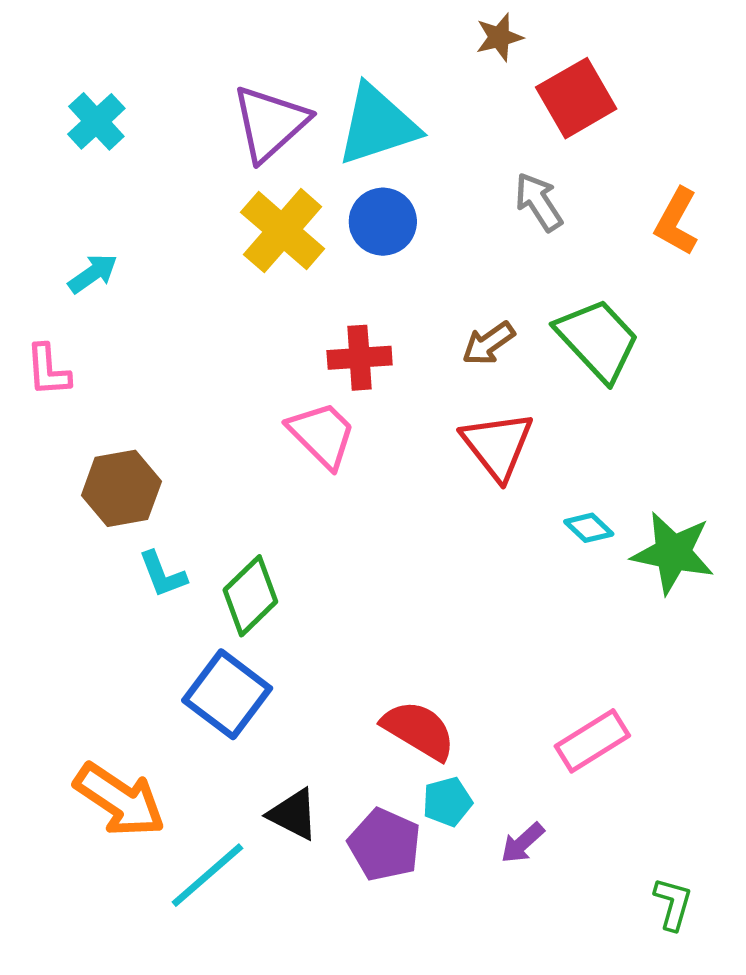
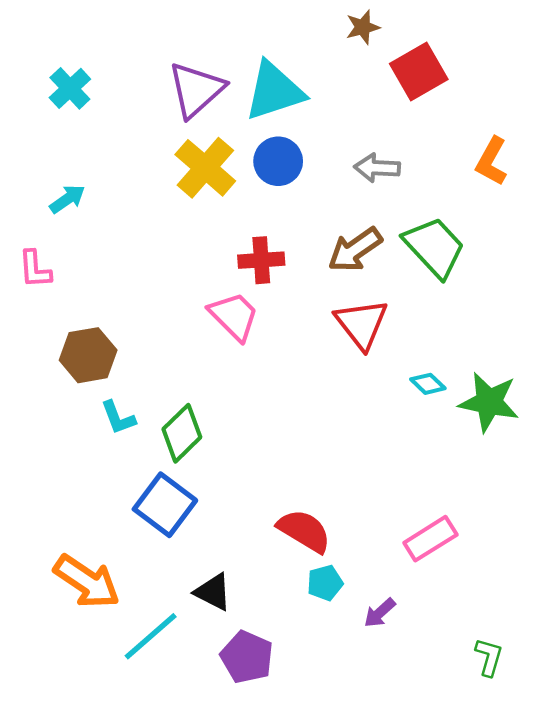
gray arrow: (539, 202) -> (377, 168), moved, turned -54
brown arrow: (488, 343) -> (355, 250), size x1.4
purple pentagon: (385, 845) -> (247, 657), moved

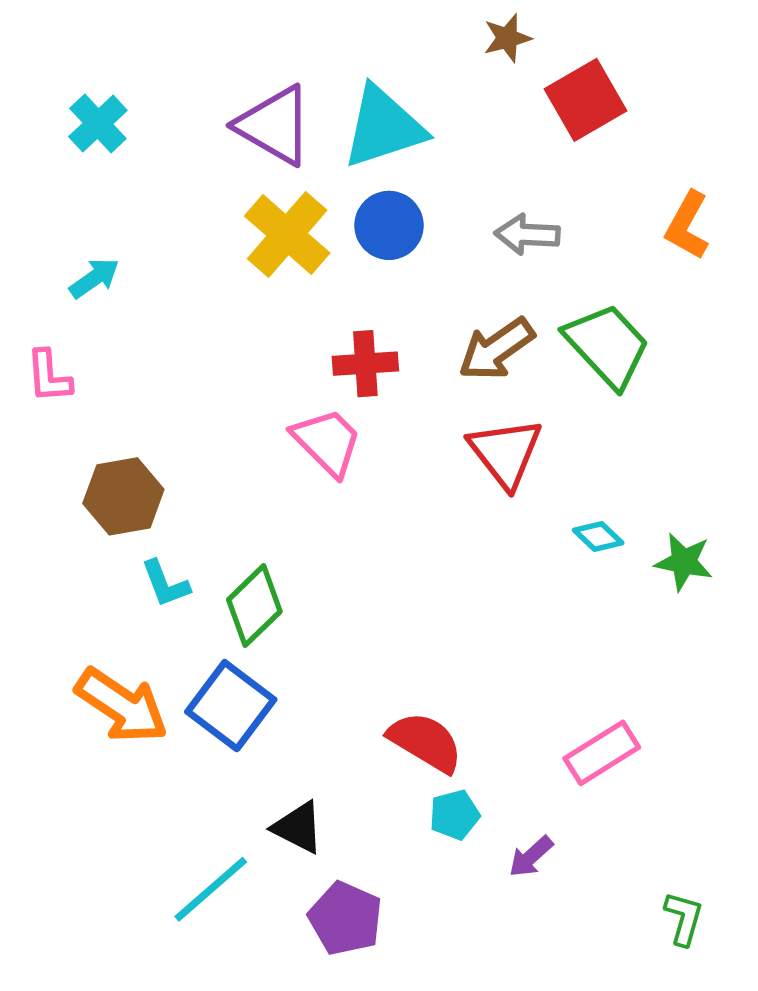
purple triangle: (196, 90) -> (274, 125), turned -48
green star: (489, 402) -> (684, 562), size x0.7
orange arrow: (87, 582) -> (122, 706), moved

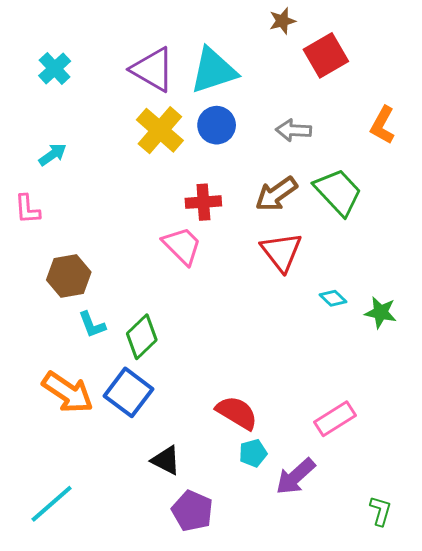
purple arrow: (531, 857) -> (296, 476), size x1.6
cyan line: (211, 889) -> (52, 504), moved

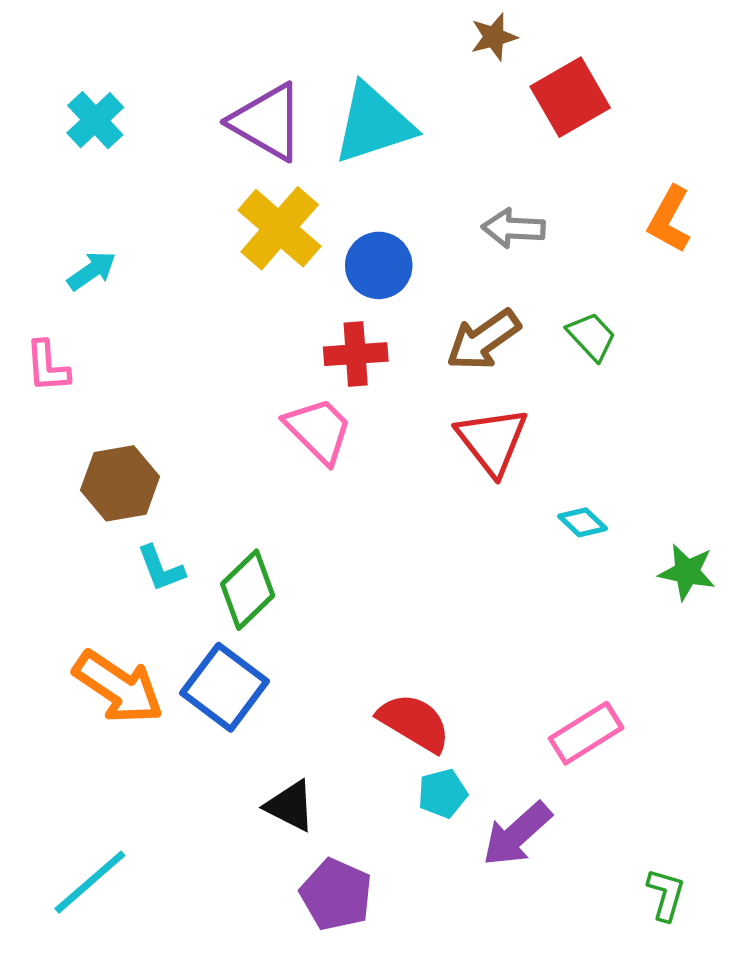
blue circle: (217, 125) -> (379, 265), moved
green trapezoid: (338, 192) -> (591, 336), size x0.6
green star: (381, 312) -> (687, 572), moved

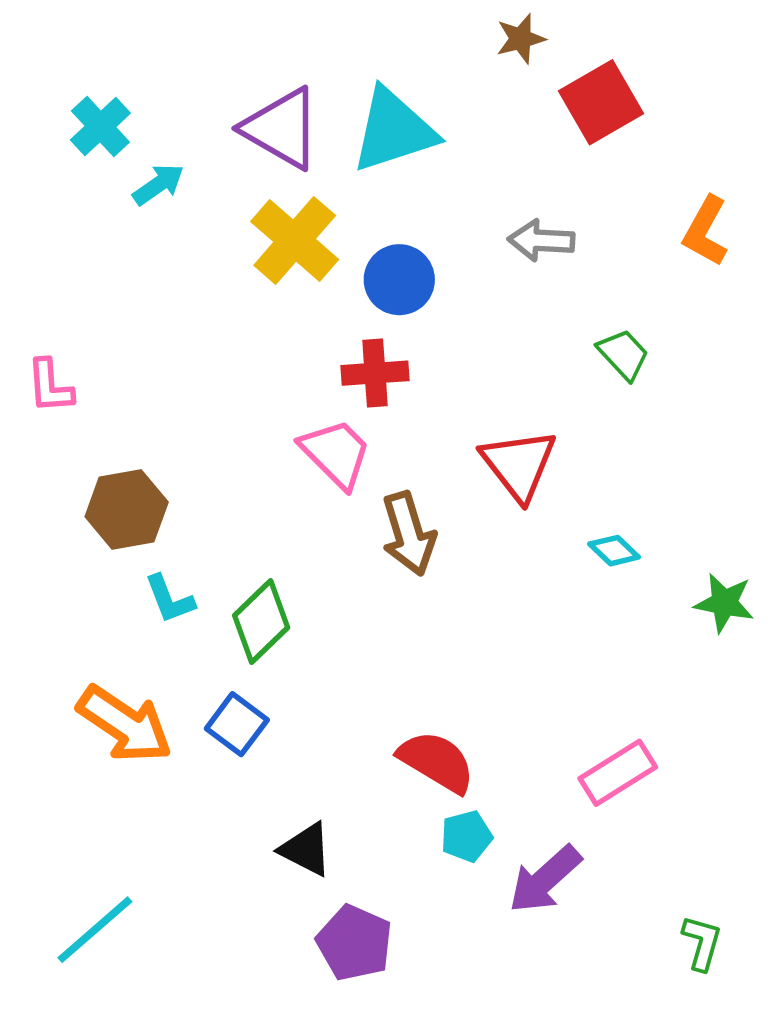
cyan arrow: (92, 271) -> (158, 184), moved
brown arrow: (483, 340) -> (409, 534), moved, turned -72
blue square: (225, 687) -> (237, 724), size x0.7

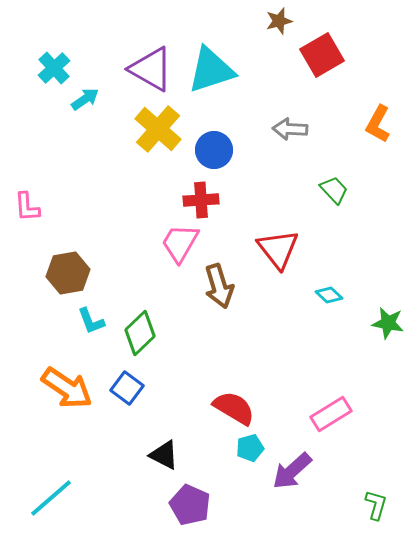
pink trapezoid: (336, 453) -> (180, 243), turned -105

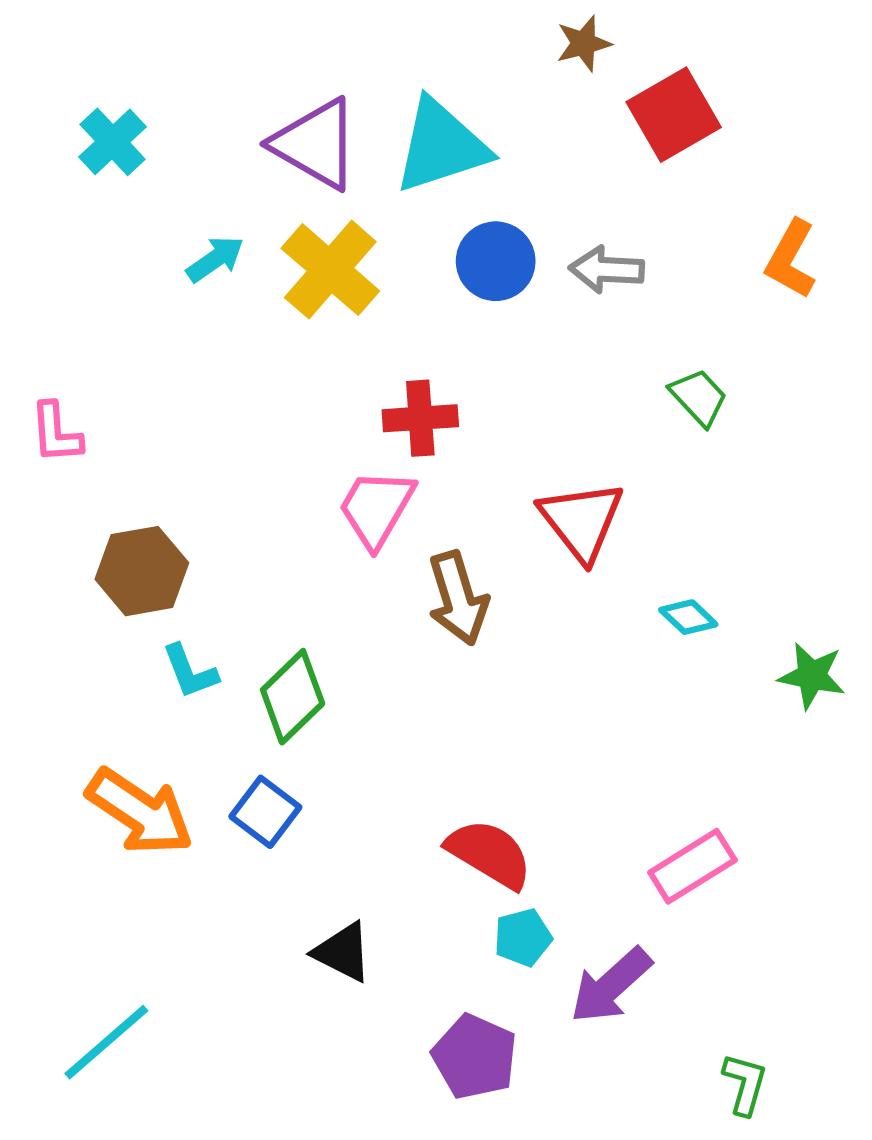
cyan arrow: (85, 99) -> (215, 259), moved
blue circle: (214, 150) -> (496, 261), moved
purple pentagon: (190, 505) -> (475, 1057), moved
green L-shape: (376, 505) -> (745, 1084), moved

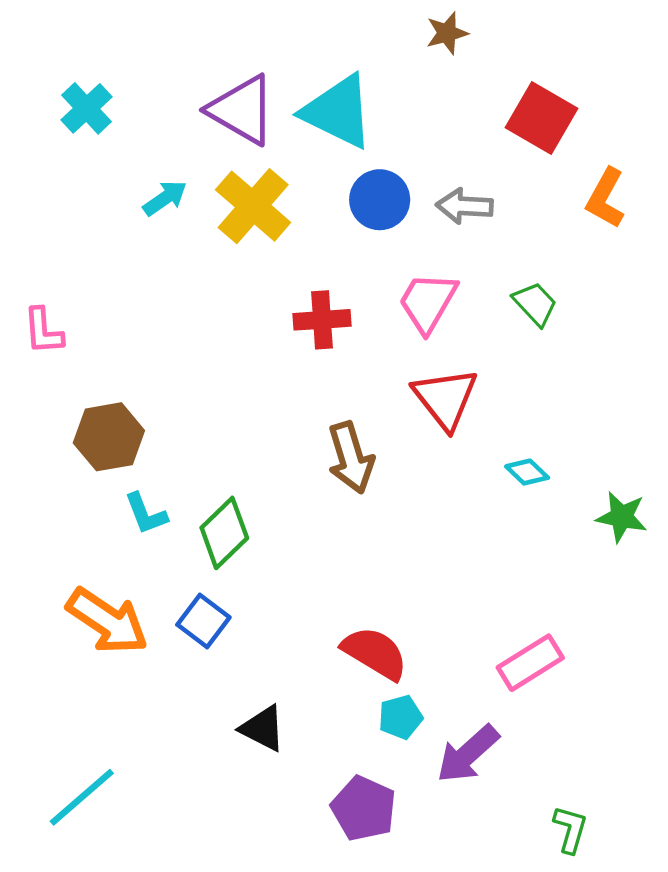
red square: (674, 115) -> (541, 118), moved, turned -30
cyan triangle: (441, 146) -> (338, 112), turned 44
pink trapezoid: (376, 508) -> (428, 302), moved

